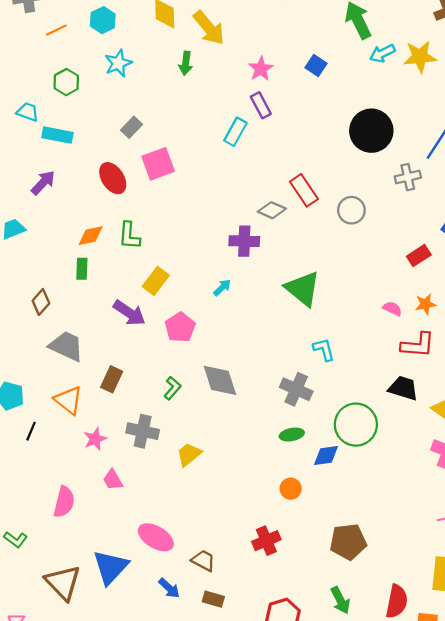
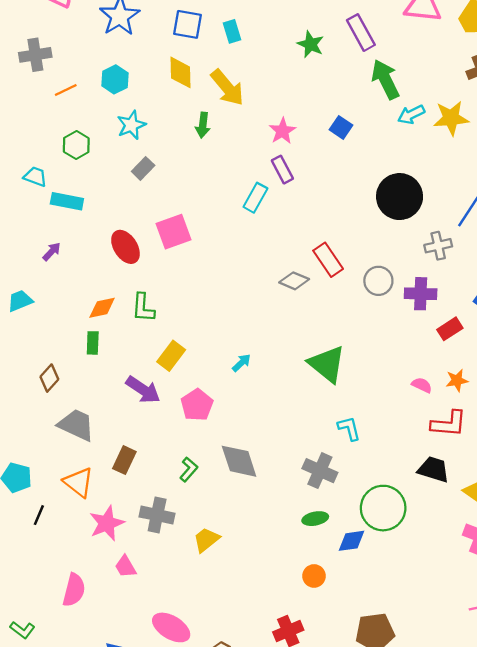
gray rectangle: (132, 127) -> (143, 168), moved
purple arrow: (43, 183) -> (52, 252), size x0.7
purple cross: (244, 241) -> (421, 294), moved
pink star: (95, 439) -> (107, 523), size x1.4

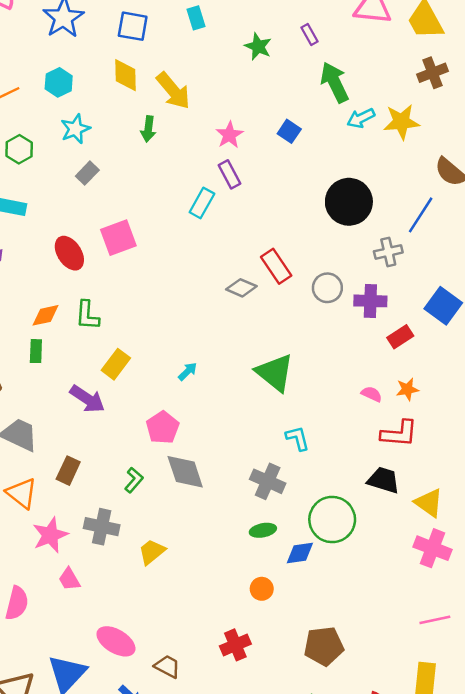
cyan rectangle: (232, 31) -> (196, 18), moved
purple rectangle: (361, 33) -> (309, 35), size x0.6
pink pentagon: (197, 405) -> (163, 428), moved

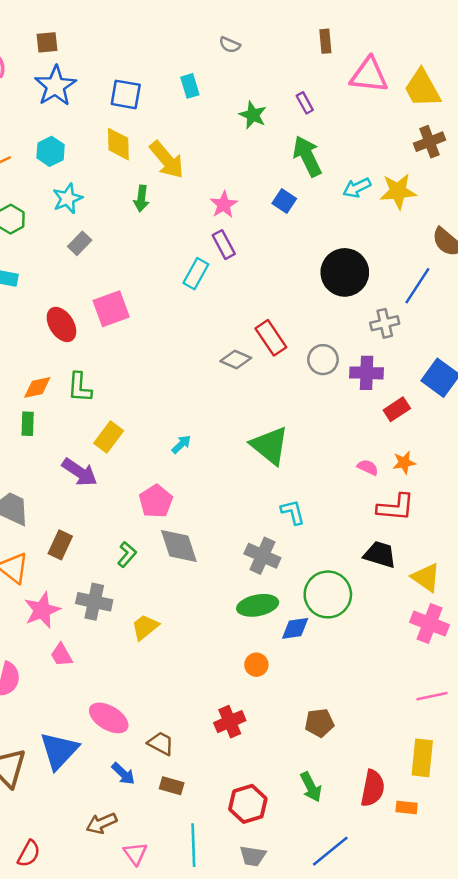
green arrow: (335, 82) -> (307, 156), moved
green ellipse: (263, 530) -> (258, 605), size x1.5
brown pentagon: (324, 646) -> (319, 723), size x0.7

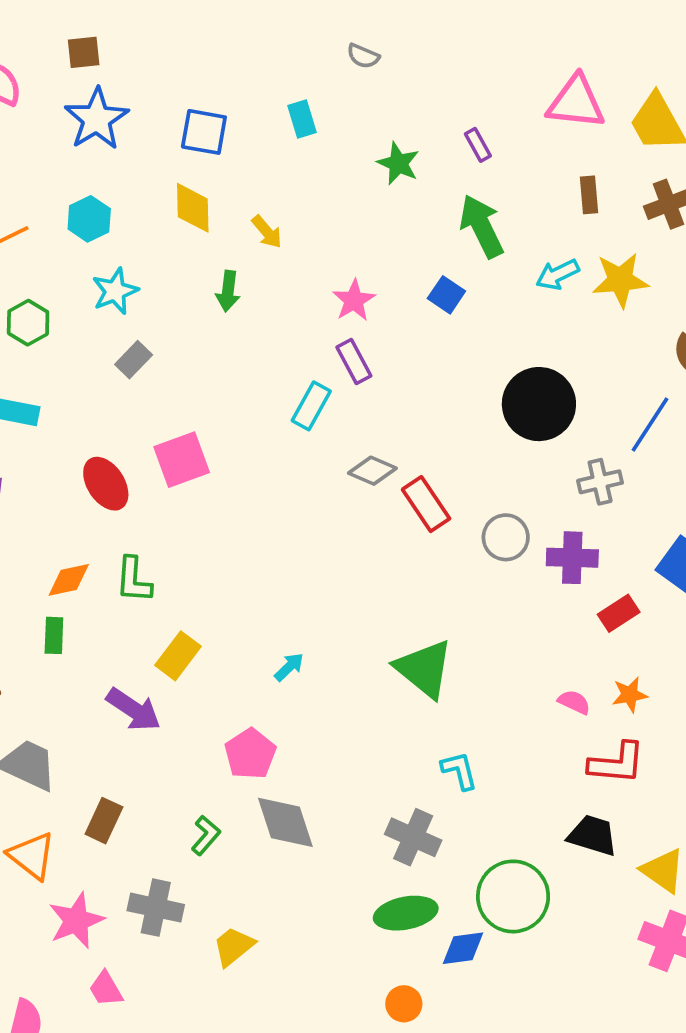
brown rectangle: (325, 41) -> (589, 195), moved
yellow arrow: (167, 160) -> (267, 232), size x0.6
gray diamond: (236, 360) -> (372, 471), moved

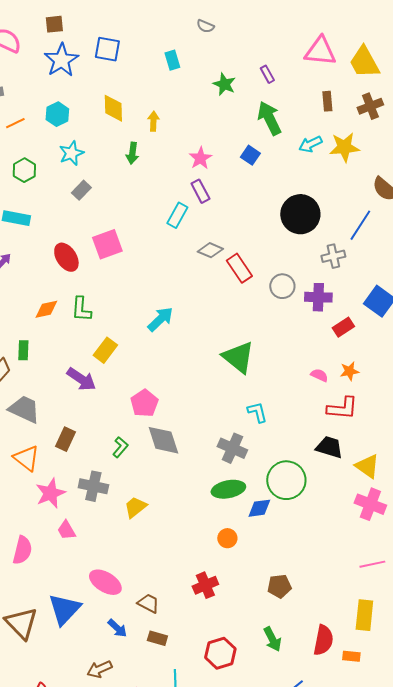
blue square: (204, 132) -> (107, 49), moved
yellow arrow: (267, 232) -> (153, 121), turned -138
green rectangle: (54, 635) -> (23, 350), moved
cyan arrow: (289, 667) -> (160, 319), moved, size x1.6

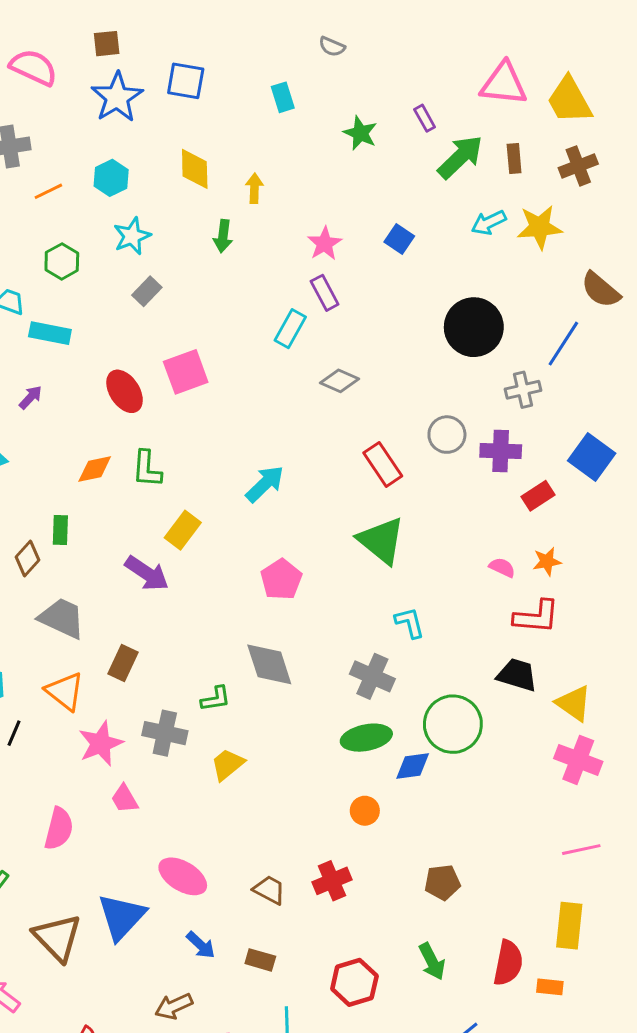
green arrow: (269, 118) -> (460, 157), moved, turned 72
red rectangle: (239, 268) -> (383, 464), moved
pink pentagon: (144, 403) -> (281, 579), moved
green L-shape: (120, 447) -> (216, 699), moved, turned 40
brown trapezoid: (148, 603) -> (269, 890), moved

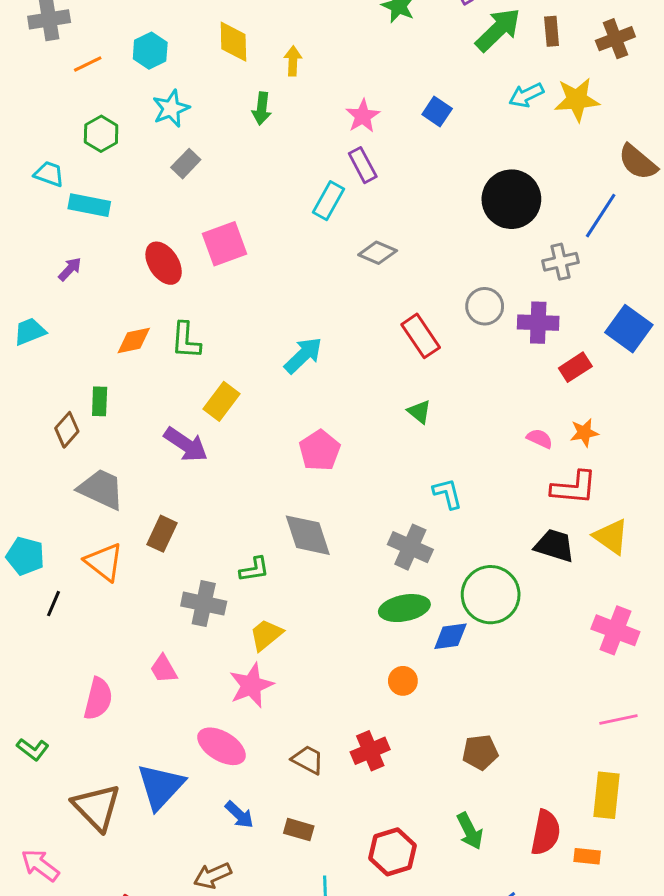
green triangle: (381, 541) -> (419, 412), size x0.5
yellow triangle: (574, 703) -> (611, 537), moved
pink star: (101, 744) -> (251, 685), moved

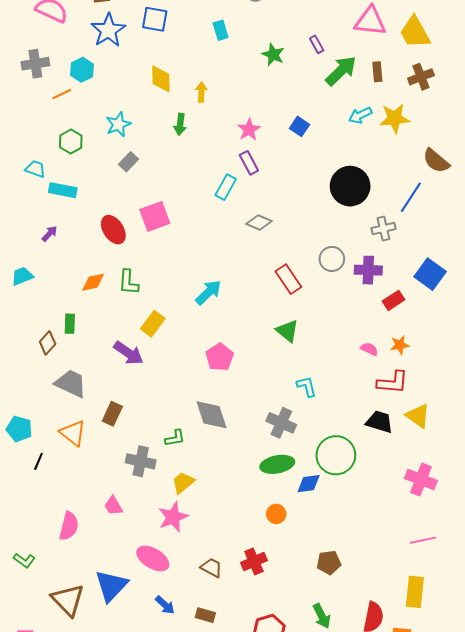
cyan hexagon: (150, 51) -> (82, 70), moved
green triangle: (419, 412) -> (287, 331), size x1.4

